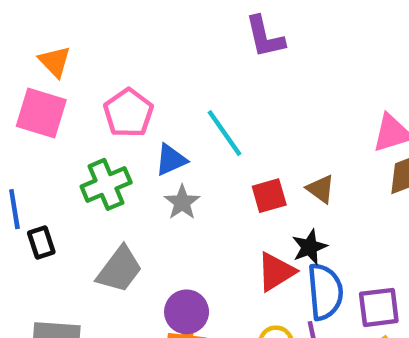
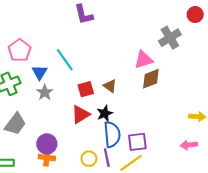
blue triangle: (171, 160) -> (39, 72), turned -35
red triangle: (276, 272) -> (81, 114), moved

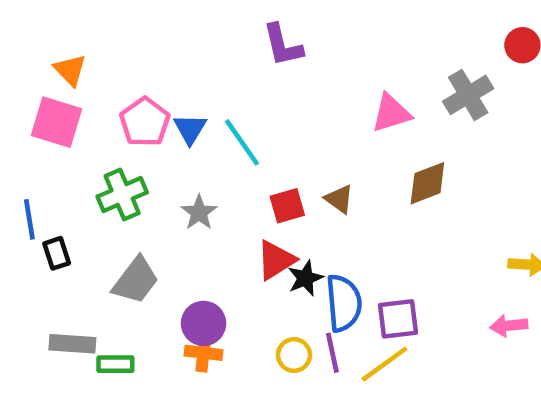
pink triangle: (144, 60) -> (391, 113), moved
blue triangle: (39, 72) -> (190, 129), moved
black star: (105, 113) -> (305, 278), moved

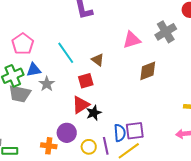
blue triangle: (190, 129) -> (34, 70), moved, turned 49
brown triangle: (339, 199) -> (98, 60), moved
gray trapezoid: (136, 280) -> (20, 94), moved, turned 65
blue semicircle: (344, 303) -> (120, 133), moved, size x0.7
purple circle: (204, 323) -> (67, 133), moved

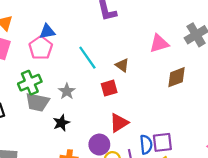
blue triangle: (34, 70) -> (47, 32), moved
red triangle: (81, 105) -> (119, 123), moved
black star: (94, 113) -> (61, 123), moved
purple circle: (67, 133) -> (99, 145), moved

